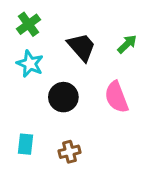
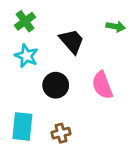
green arrow: (127, 44) -> (116, 27), moved, turned 54
cyan rectangle: (25, 144) -> (22, 126), size x1.5

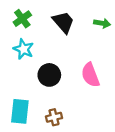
black trapezoid: (72, 41) -> (63, 22), moved

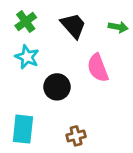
pink semicircle: (90, 75) -> (98, 68), moved
brown cross: (54, 117) -> (76, 136), moved

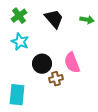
pink semicircle: (98, 68) -> (72, 63), moved
brown cross: (76, 136) -> (56, 79), moved

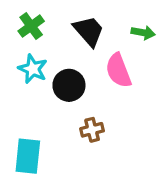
pink semicircle: (72, 63) -> (118, 71), moved
black circle: (42, 64) -> (69, 85), moved

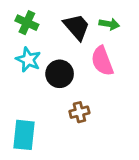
green cross: (31, 26) -> (27, 23), turned -30
green arrow: (143, 33) -> (109, 24), moved

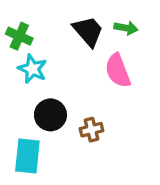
green cross: (27, 23) -> (19, 36), moved
black circle: (60, 74) -> (50, 115), moved

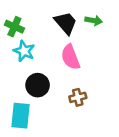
pink semicircle: (118, 71) -> (70, 57), moved
brown cross: (91, 130) -> (78, 97), moved

